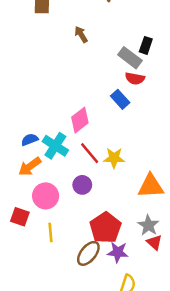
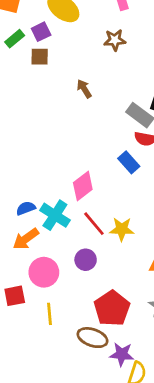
red square: (20, 217) -> (15, 296), turned -30
purple star: (118, 252) -> (122, 354), moved
brown ellipse: (88, 253) -> (93, 338), turned 70

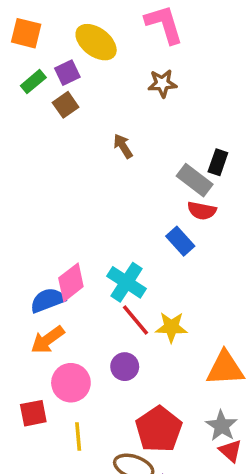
brown square: (40, 57) -> (66, 105), turned -36
pink diamond: (83, 186) -> (71, 282), moved
blue semicircle: (26, 208) -> (48, 300), size x1.4
cyan cross: (55, 215) -> (127, 282), moved

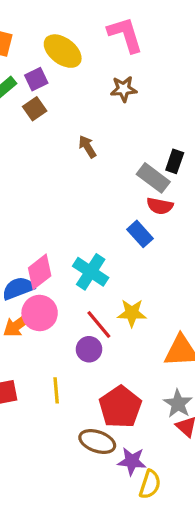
red line: (135, 320) -> (99, 325), moved
pink circle: (71, 383) -> (40, 313), moved
yellow line: (78, 436) -> (56, 390), moved

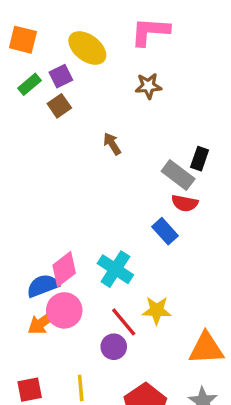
pink L-shape: (125, 35) -> (150, 31), turned -69

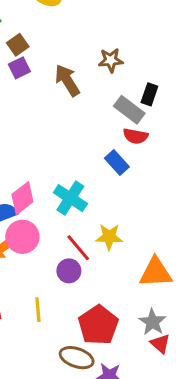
purple square: (61, 76) -> (19, 68), moved
brown star: (148, 86) -> (111, 60), moved
brown arrow: (112, 144) -> (67, 80), size x1.5

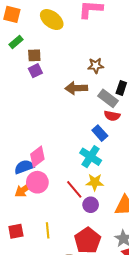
brown square: (18, 45) -> (34, 55), turned 32
brown arrow: (67, 80) -> (76, 88), moved, turned -60
cyan cross: (70, 198) -> (91, 157), moved
purple circle: (69, 271) -> (91, 205), moved

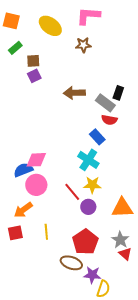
brown star: (96, 66) -> (83, 45), moved
pink diamond: (37, 157) -> (36, 160), turned 35
orange arrow: (24, 189) -> (23, 210), moved

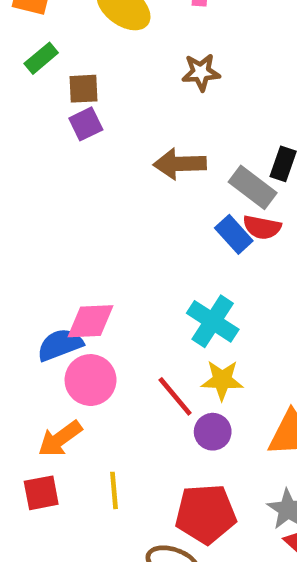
brown star: (83, 45) -> (201, 72), moved
blue rectangle: (97, 137) -> (234, 234), moved
red pentagon: (85, 242) -> (206, 514), turned 30

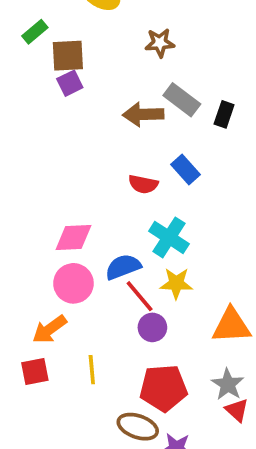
brown square: (83, 89) -> (68, 56), size x1.4
gray rectangle: (253, 187) -> (182, 100), moved
red semicircle: (262, 227) -> (143, 184), moved
blue semicircle: (60, 345) -> (123, 267), moved
purple circle: (213, 432) -> (152, 327), moved

